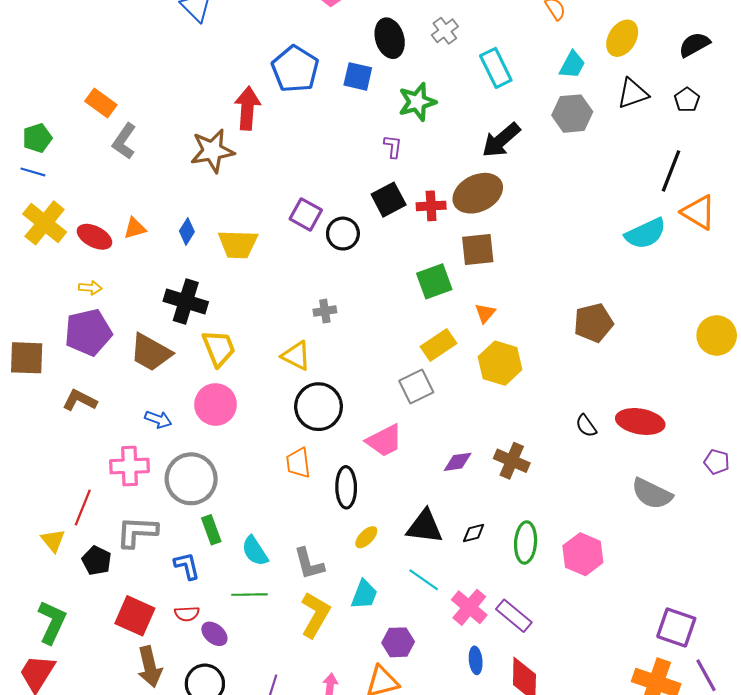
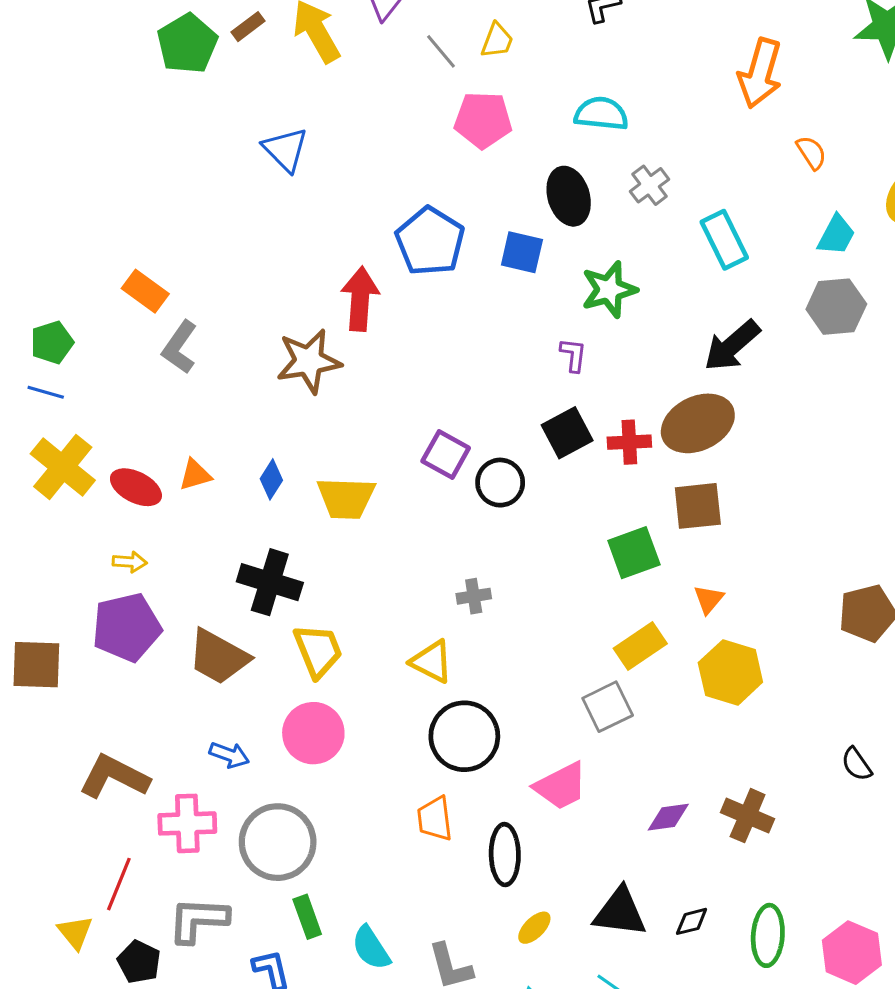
brown L-shape: (80, 400) -> (114, 777), moved, size x1.4

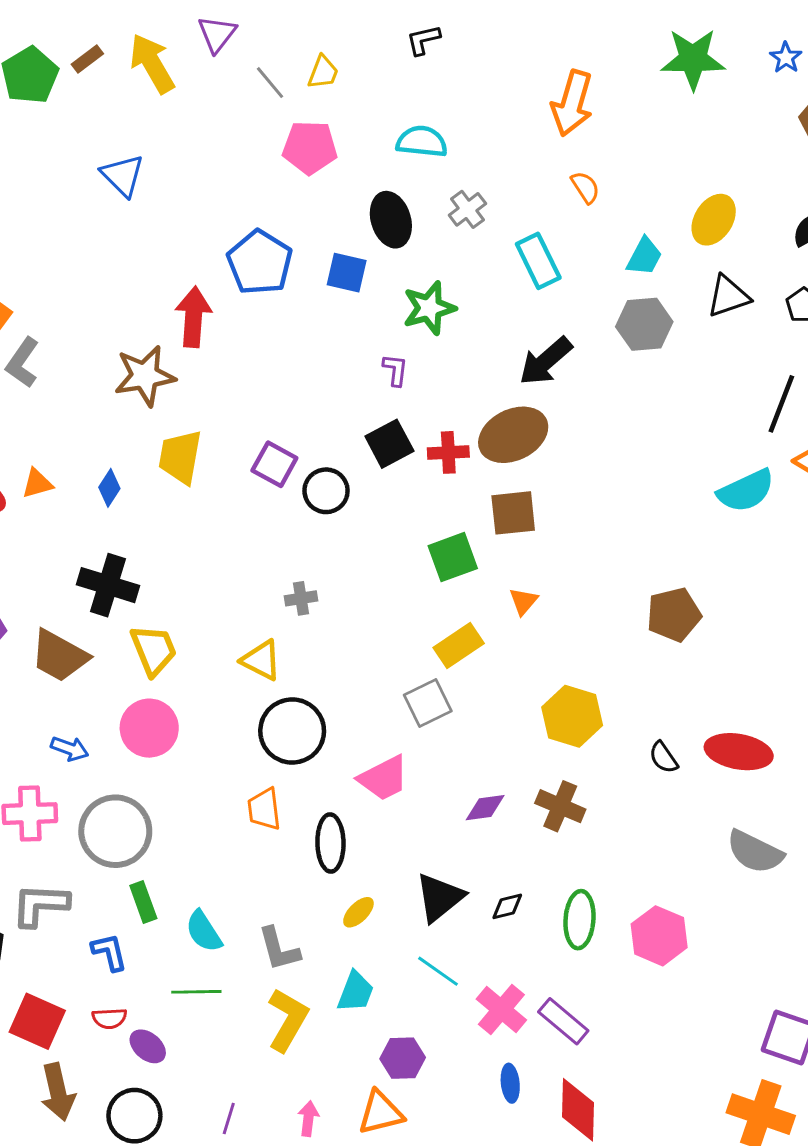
orange semicircle: (811, 153) -> (585, 187), moved
yellow trapezoid: (346, 498) -> (180, 457), moved, turned 98
yellow hexagon: (730, 672) -> (572, 716), moved
black triangle: (620, 912) -> (439, 898), turned -46

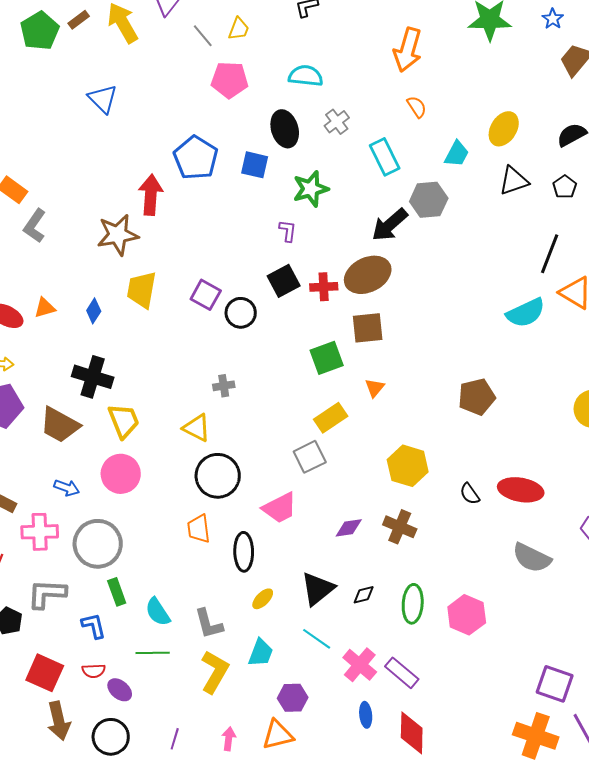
gray hexagon: (644, 324) -> (429, 200), moved

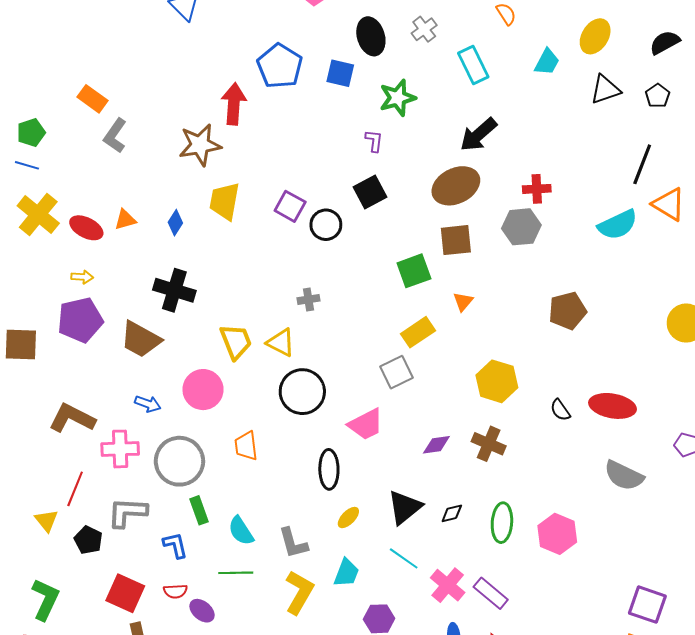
gray hexagon: (429, 200) -> (521, 227), moved
red cross: (324, 287) -> (537, 189), moved
yellow trapezoid: (124, 421) -> (236, 341), moved
orange trapezoid: (199, 529) -> (246, 446), moved

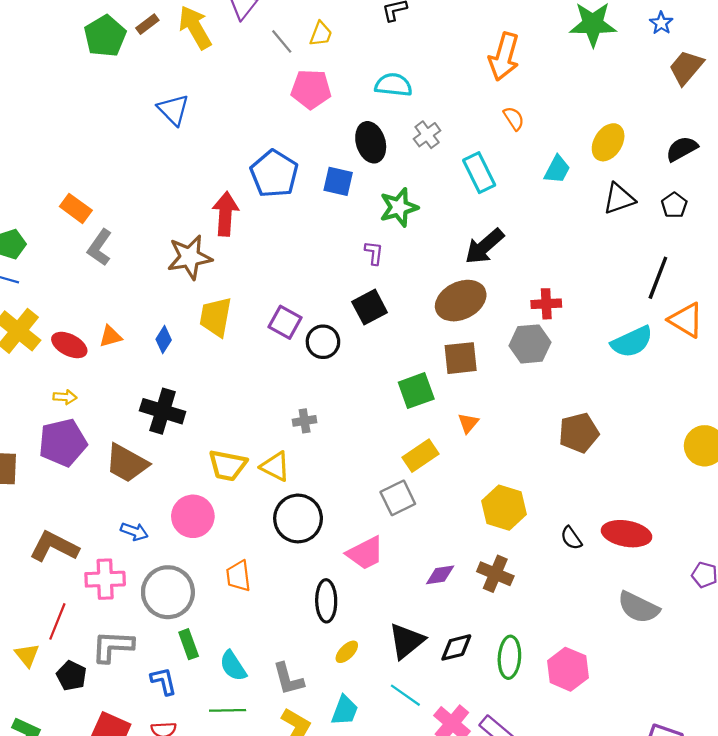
yellow trapezoid: (236, 341) -> (228, 465), turned 123
black diamond: (452, 513) -> (456, 647), size x1.4

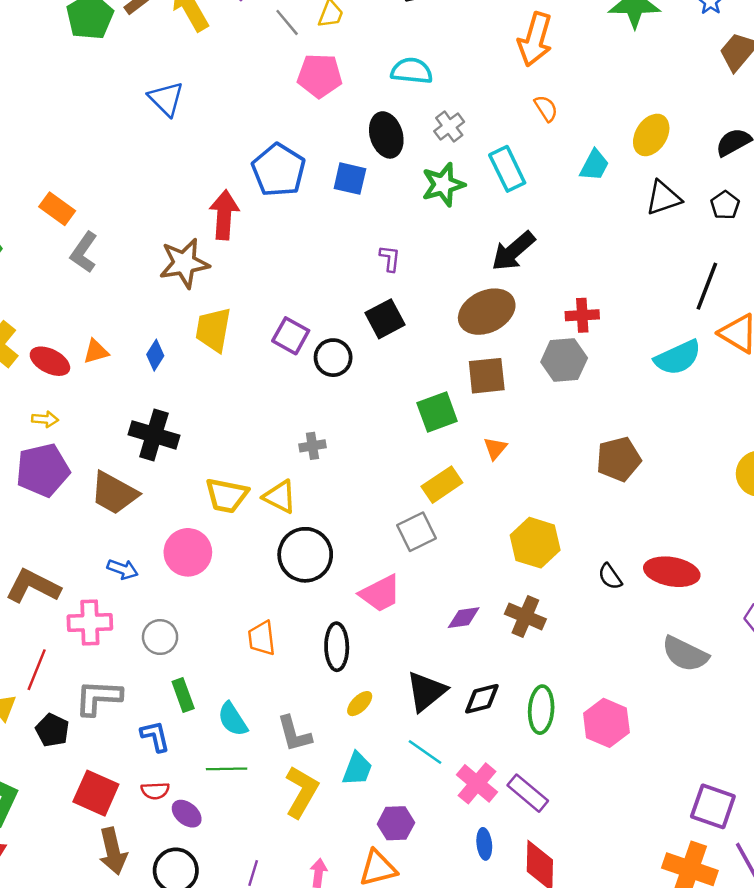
green star: (399, 207) -> (443, 185), moved
orange trapezoid: (238, 576) -> (262, 638), moved
gray circle: (168, 592) -> (160, 637), size x0.6

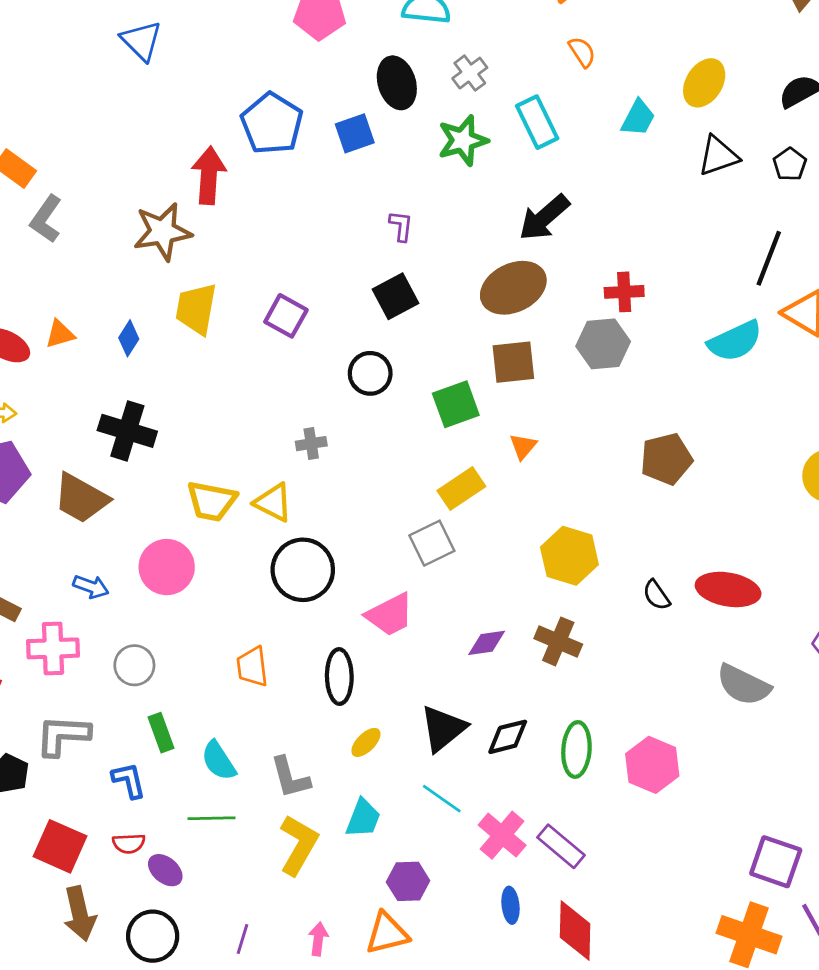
blue square: (350, 179) -> (355, 133), turned -32
black circle: (333, 358) -> (370, 373), moved

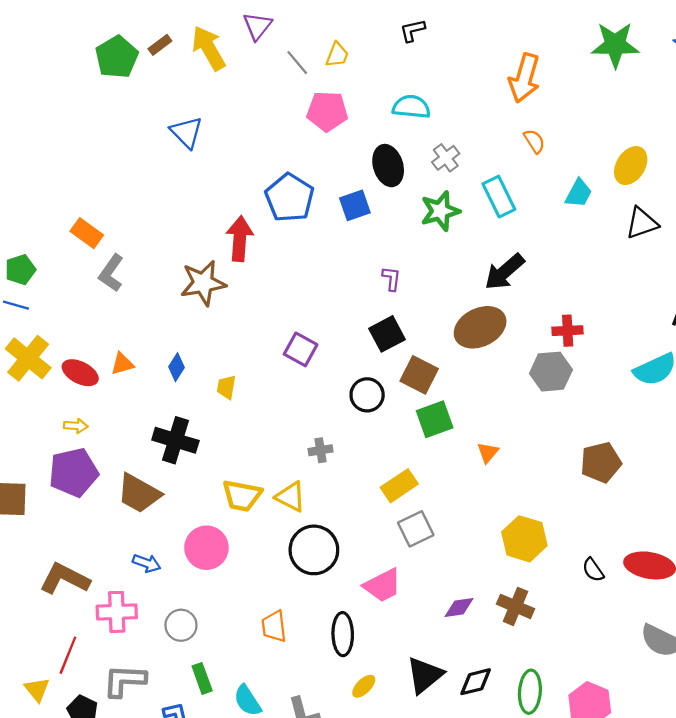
yellow trapezoid: (196, 309) -> (226, 387), moved, size x0.6
brown square: (513, 362) -> (419, 375), moved, turned 33
yellow rectangle: (461, 488) -> (399, 486), moved

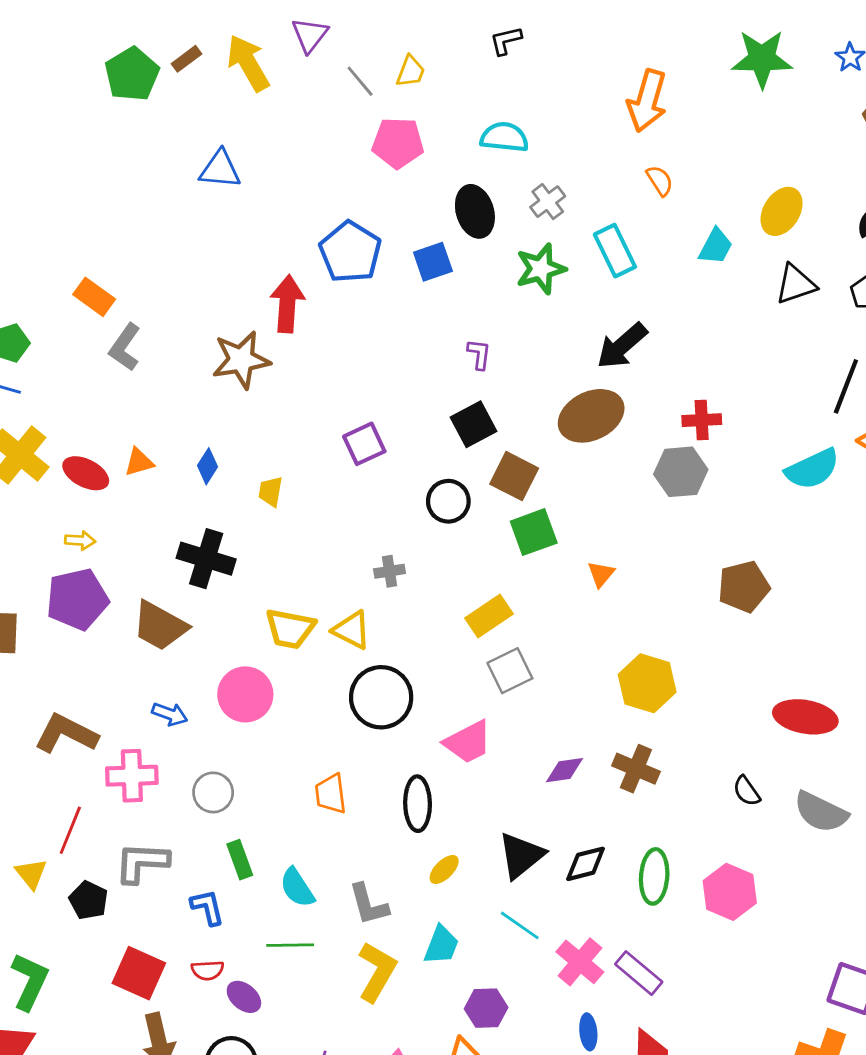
blue triangle: (187, 132) -> (220, 169), turned -40
purple square: (301, 349) -> (364, 444), turned 36
black semicircle: (593, 570) -> (747, 791), moved

